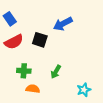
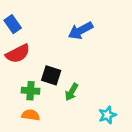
black square: (40, 40) -> (51, 75), moved
orange semicircle: (33, 89) -> (31, 115), moved

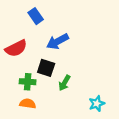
blue rectangle: (13, 24) -> (36, 16), moved
blue arrow: (80, 31) -> (58, 41), moved

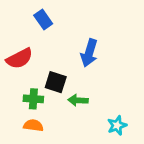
blue arrow: (58, 41) -> (89, 53), moved, turned -45
green arrow: (64, 83) -> (78, 100), turned 63

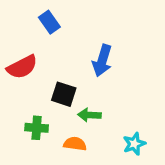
green cross: (33, 99) -> (37, 128), moved
orange semicircle: (33, 125) -> (75, 144), moved

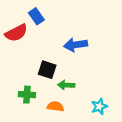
blue arrow: (102, 61) -> (76, 45), turned 65
red semicircle: (22, 67) -> (16, 33), moved

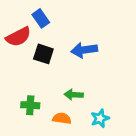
black square: (47, 70) -> (43, 54), moved
cyan star: (99, 106) -> (100, 118), moved

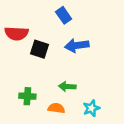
blue rectangle: (41, 18) -> (64, 15), moved
red semicircle: (18, 37) -> (17, 33), turned 30

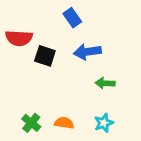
green arrow: (67, 86) -> (105, 83), moved
green cross: (27, 96) -> (31, 123), moved, turned 35

